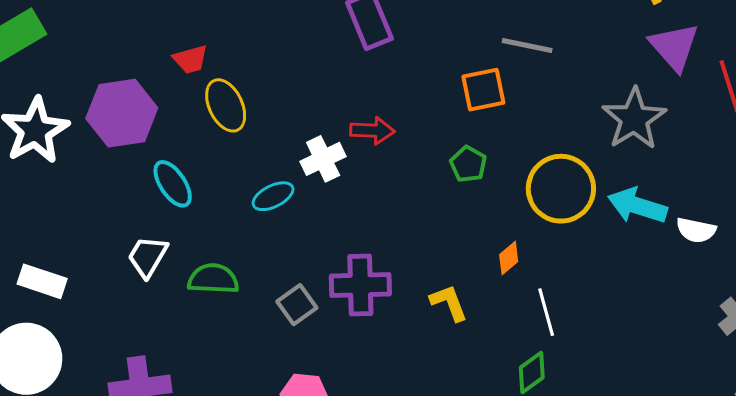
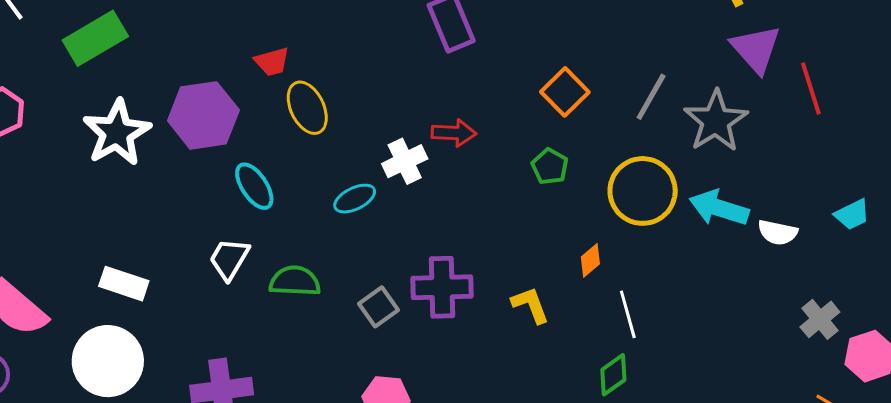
gray line: (527, 46) -> (651, 97), moved, turned -72
orange square: (483, 90) -> (565, 92), turned -33

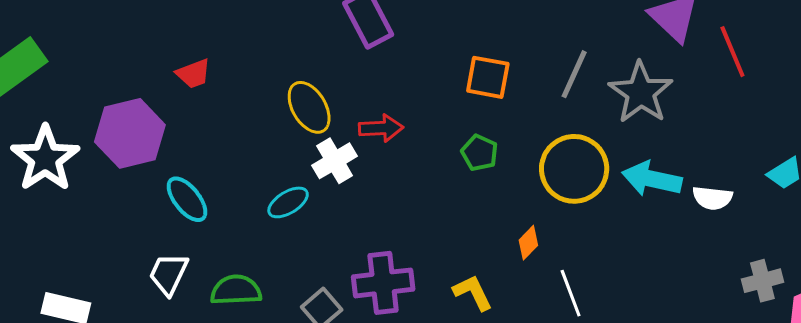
orange square: (565, 92) -> (488, 77), turned -30
yellow ellipse: (307, 108) -> (309, 107), moved
gray cross: (820, 319) -> (762, 281), turned 30

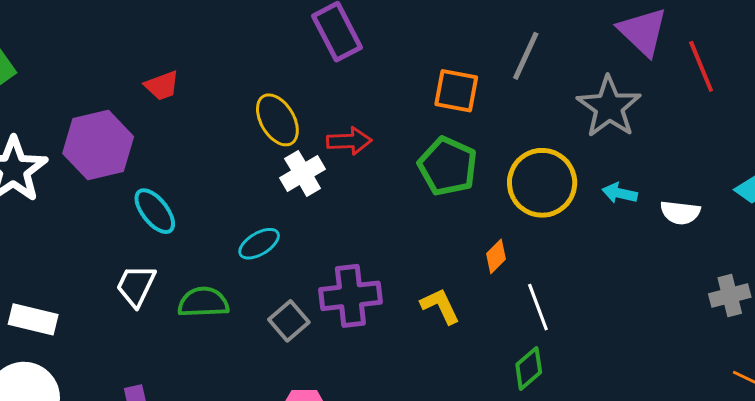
gray line: (574, 74) -> (526, 56), moved
green pentagon: (480, 153) -> (448, 166), size x1.6
cyan arrow: (652, 179) -> (620, 193), size x0.6
cyan ellipse: (288, 202) -> (259, 244), moved

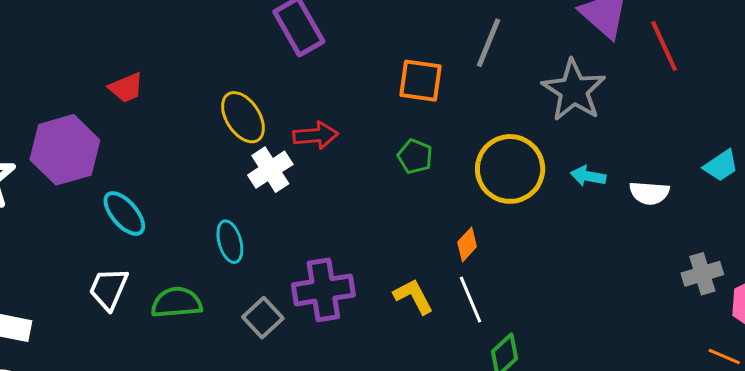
green pentagon: (448, 166) -> (415, 156), size x0.6
cyan ellipse: (259, 244) -> (230, 242), turned -72
white line: (538, 307) -> (471, 300), moved

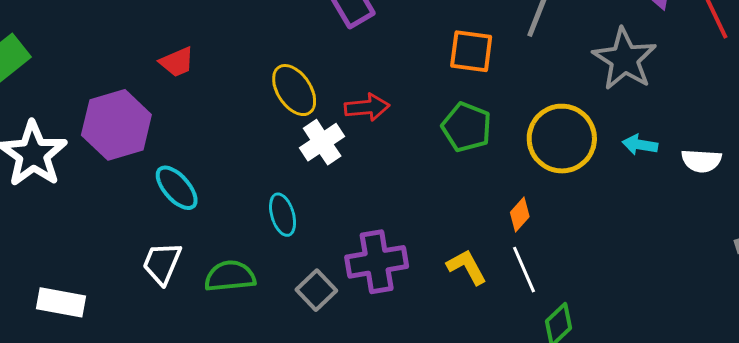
green pentagon: (415, 156) -> (467, 127), size x1.4

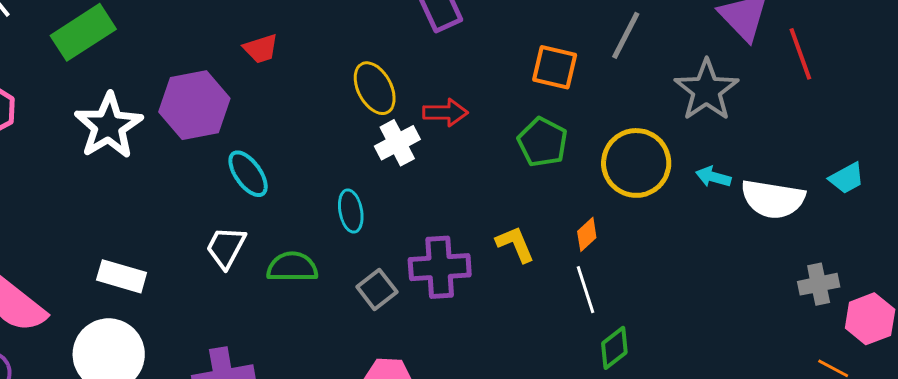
white semicircle: (701, 161) -> (773, 199), size x1.6
yellow L-shape: (467, 267) -> (515, 244), moved

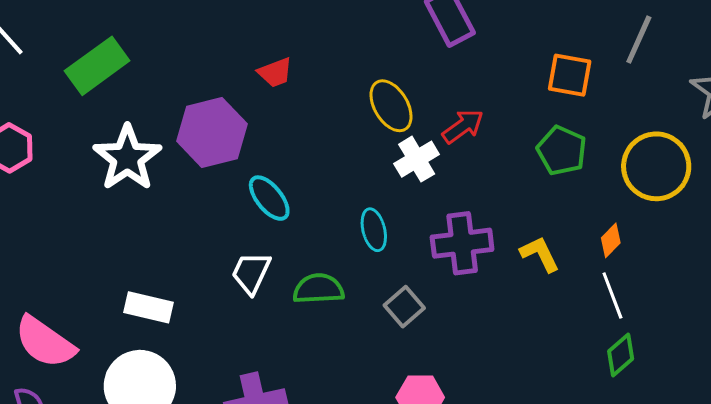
red arrow: (445, 113) -> (463, 126), turned -33
purple cross: (440, 267) -> (462, 243), moved
green diamond: (614, 348) -> (621, 355), moved

